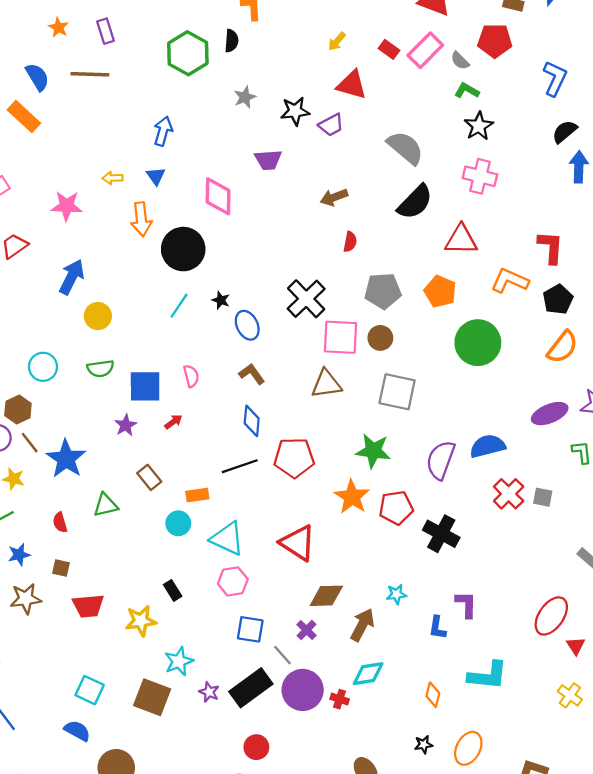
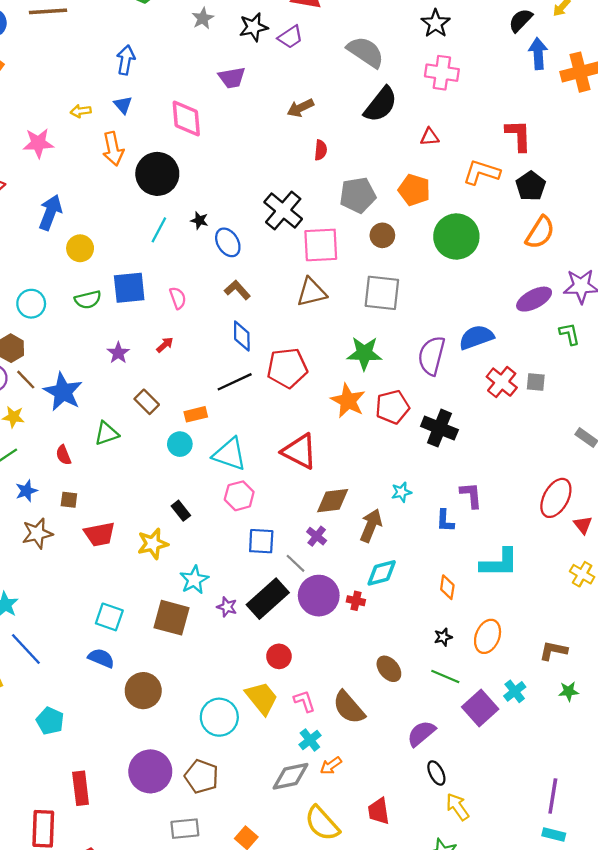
red triangle: (461, 240) -> (430, 137), size x0.6
brown circle: (380, 338) -> (382, 235), moved
blue square: (145, 386) -> (129, 288), moved

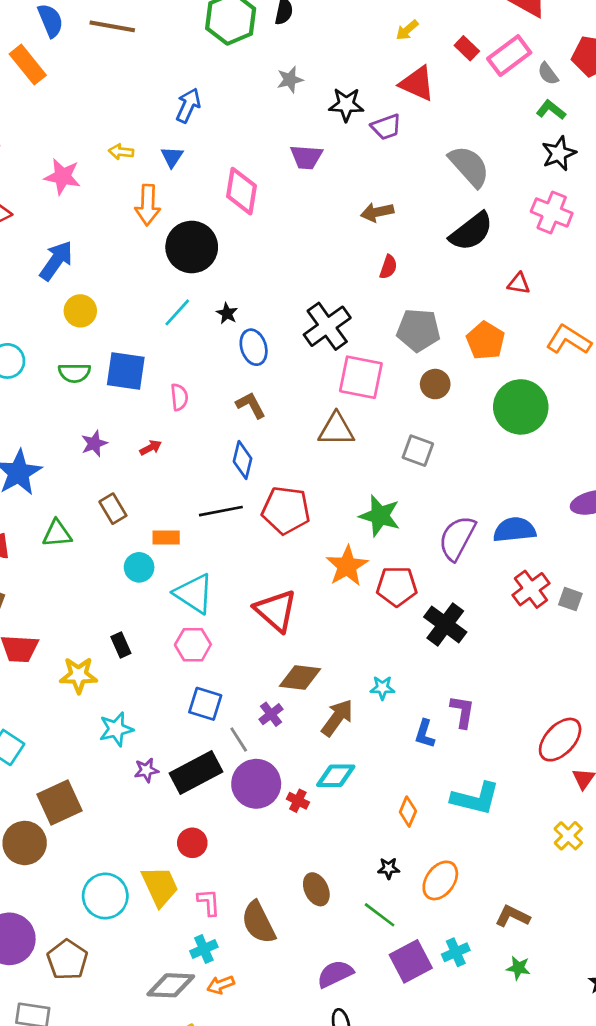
gray square: (382, 293) -> (418, 451), size x0.7
purple star: (227, 607) -> (146, 770), turned 30
brown square: (171, 618) -> (59, 803), moved, turned 36

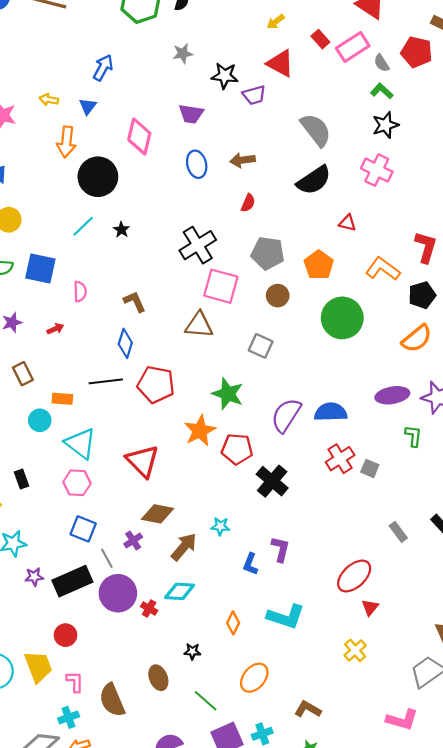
blue ellipse: (254, 347) -> (197, 164), moved
black star: (389, 868) -> (192, 651), moved

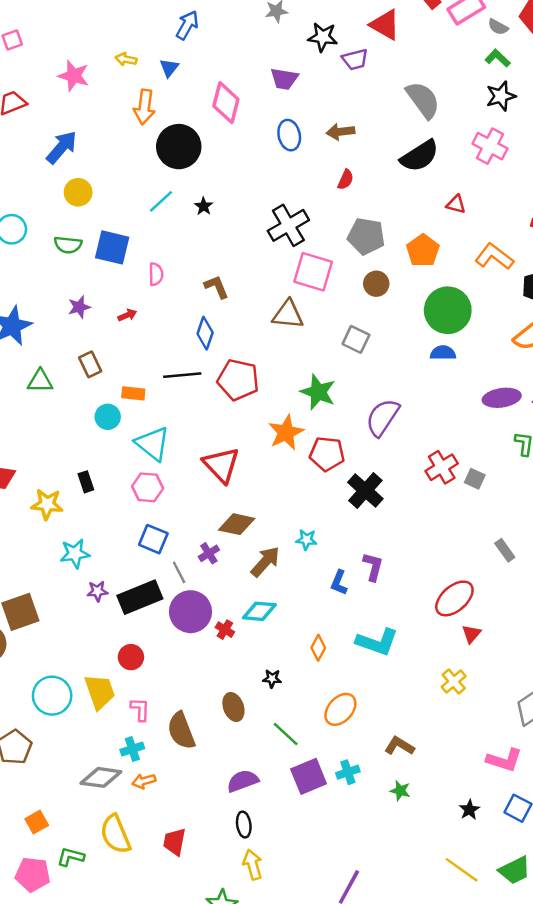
gray semicircle: (382, 63) -> (498, 27), turned -30
blue semicircle: (331, 412) -> (443, 353), moved, size x0.7

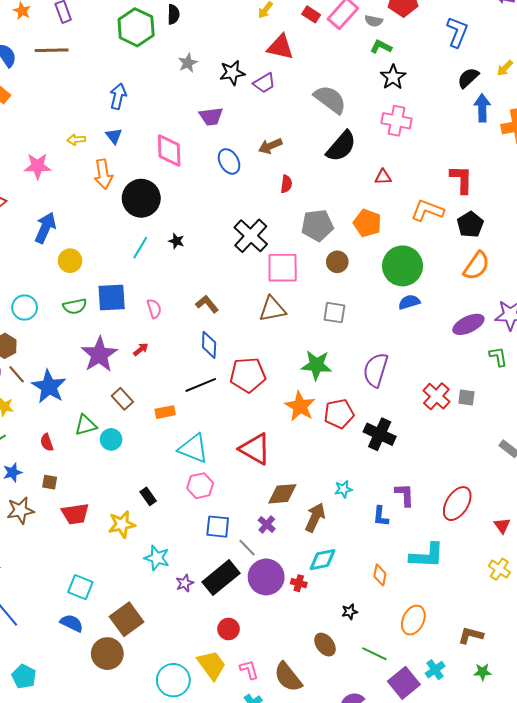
purple star: (79, 307) -> (99, 355), size x1.8
cyan circle: (108, 417) -> (111, 439), moved
cyan star: (75, 554) -> (157, 558), turned -30
red ellipse: (454, 598) -> (457, 504), moved

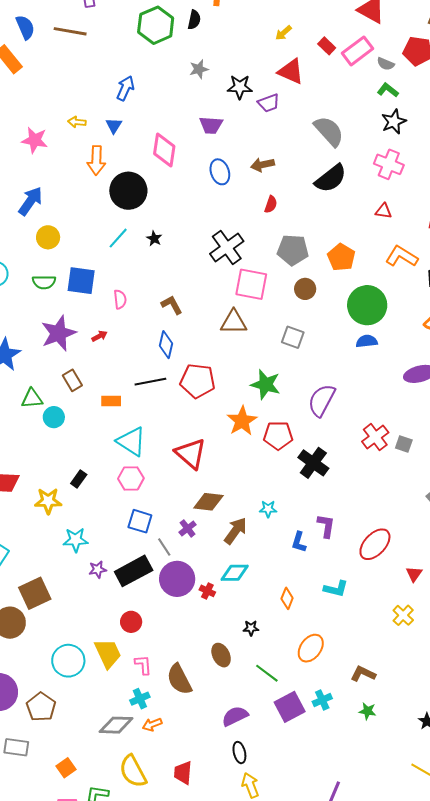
red triangle: (383, 177) -> (384, 211), moved
black rectangle: (148, 496) -> (79, 479), turned 60
cyan L-shape: (427, 556) -> (336, 589), size x0.7
cyan star: (157, 558) -> (76, 540), turned -30

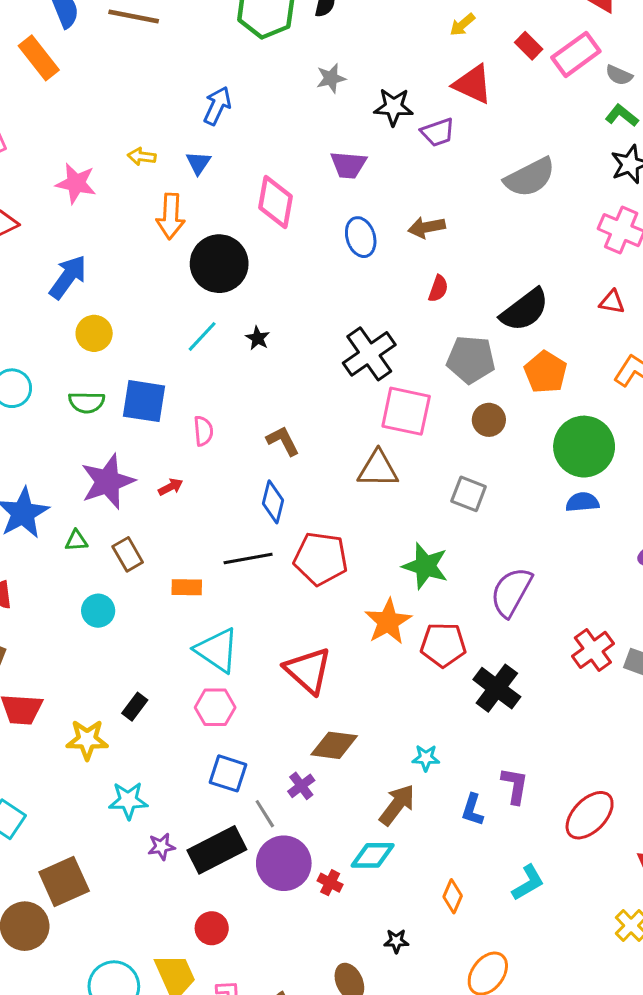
gray semicircle: (329, 131) -> (530, 177), turned 104
black semicircle: (331, 178) -> (525, 310), moved
green triangle: (32, 399) -> (76, 541), moved, size x0.7
brown arrow: (236, 531) -> (397, 805), moved
cyan L-shape: (336, 589) -> (528, 883), turned -45

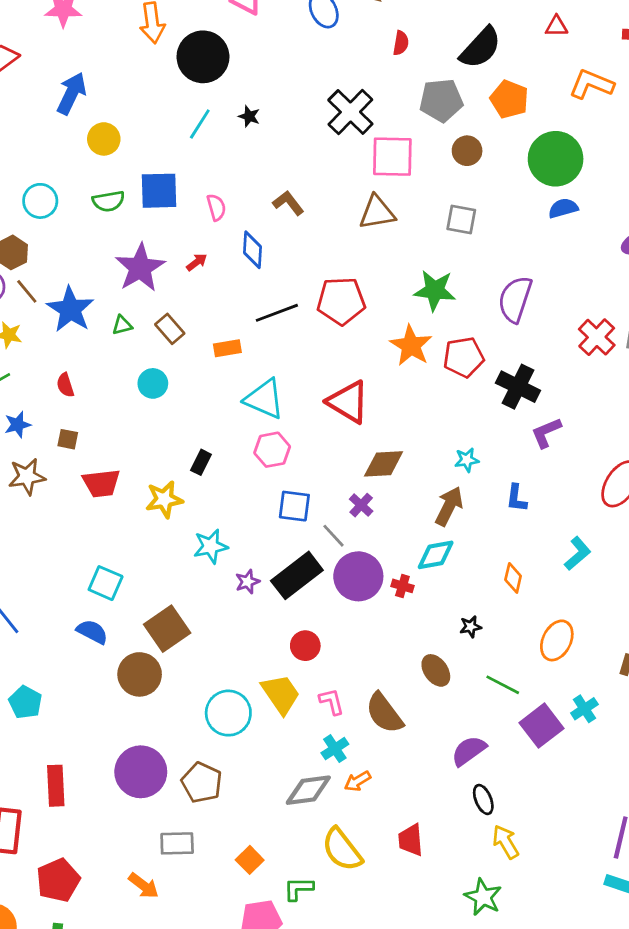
blue diamond: (273, 502) -> (253, 250), moved
purple L-shape: (515, 786) -> (546, 433), moved, turned -112

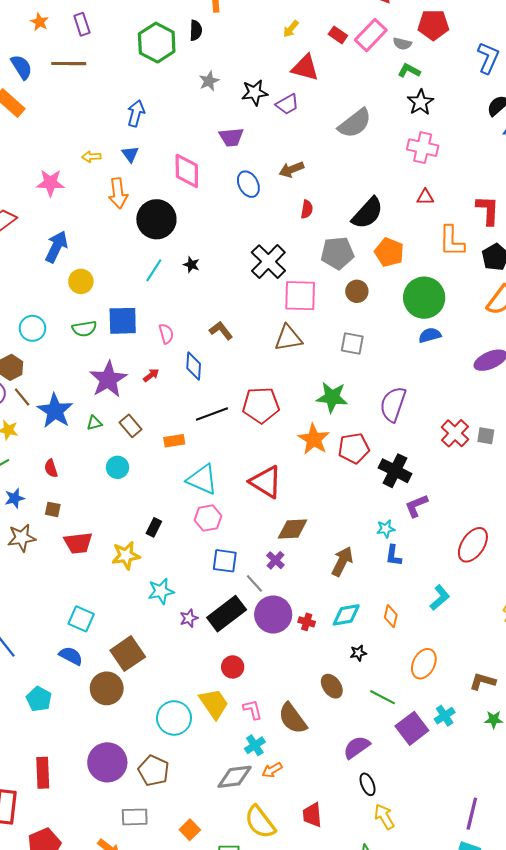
orange L-shape: (591, 84) -> (452, 241), turned -112
cyan star: (467, 460) -> (386, 529), moved
cyan diamond: (436, 555) -> (346, 615), moved
cyan pentagon: (25, 702) -> (39, 699), moved

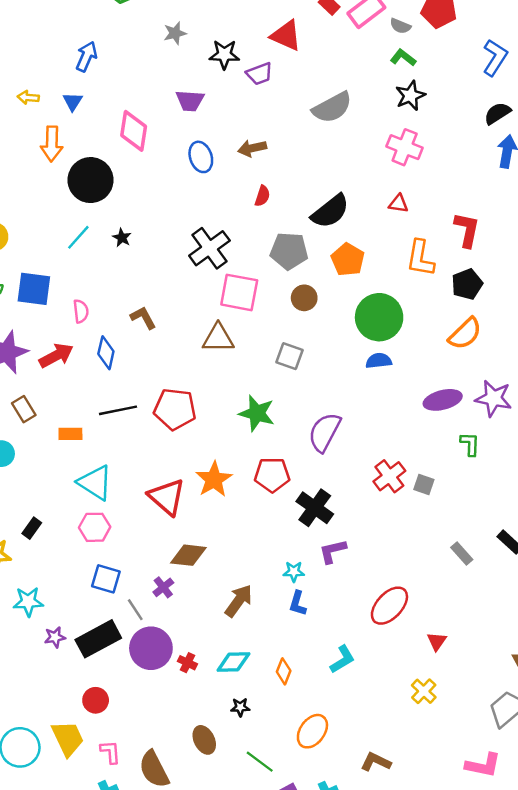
red arrow: (151, 375) -> (56, 356), size x1.8
orange star: (314, 439) -> (214, 479), moved

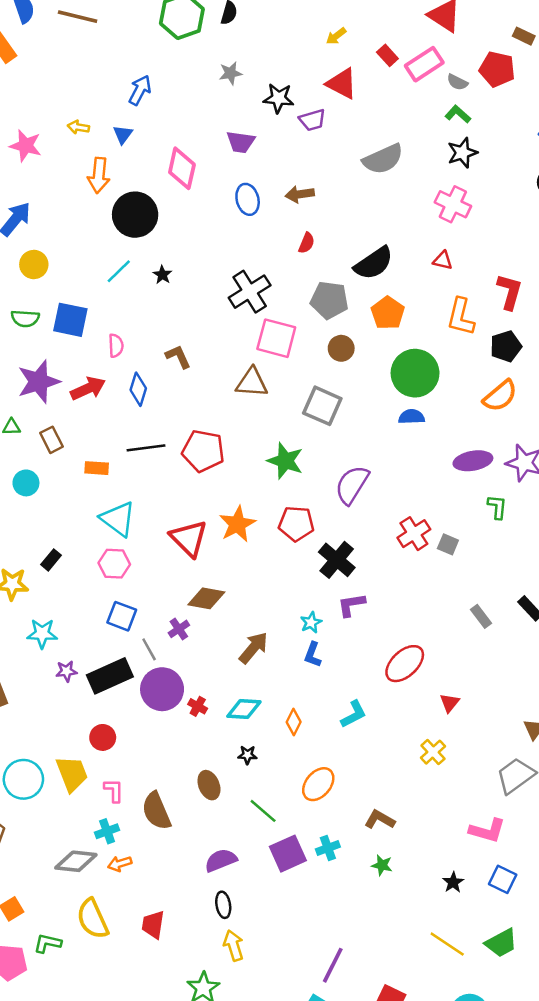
gray square: (290, 356) -> (322, 406), size x1.4
cyan star: (294, 572) -> (311, 623), turned -30

